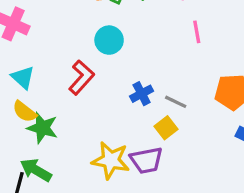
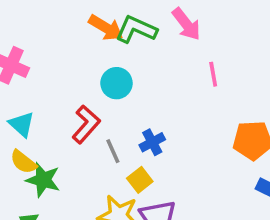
gray line: (176, 102) -> (113, 151), moved, turned 40
yellow square: (166, 128) -> (140, 180), moved

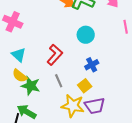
cyan circle: (117, 83) -> (86, 35), moved
gray line: (113, 151) -> (59, 81), moved

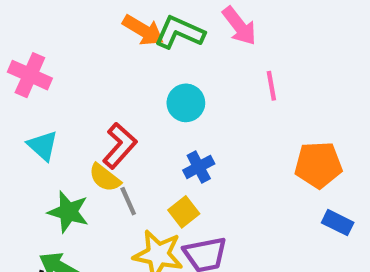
yellow semicircle: (20, 76) -> (105, 178), moved

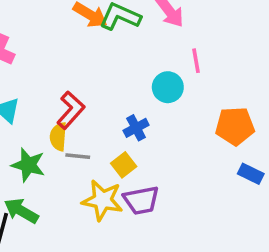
cyan circle: (186, 103) -> (168, 87), moved
yellow semicircle: (105, 178) -> (58, 137), turned 56
gray line: (128, 201) -> (78, 156), turned -60

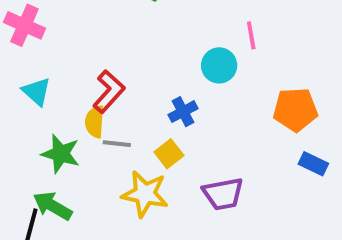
purple trapezoid: (141, 200) -> (223, 194), moved

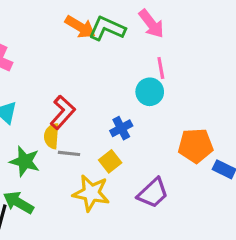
pink line: (251, 35) -> (161, 68), moved
orange pentagon: (295, 110) -> (196, 146), moved
purple trapezoid: (223, 194) -> (153, 193), turned -32

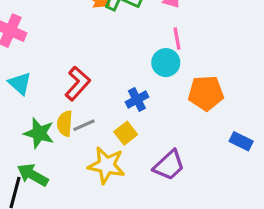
yellow semicircle: (52, 136) -> (65, 124), moved
orange pentagon: (196, 146) -> (206, 93), moved
gray line: (69, 153) -> (84, 125), turned -30

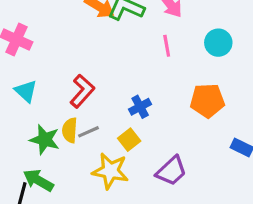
pink line: (177, 39) -> (167, 46), moved
cyan circle: (166, 63) -> (218, 43), moved

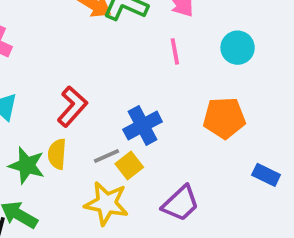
blue cross: (140, 107) -> (143, 126), size x1.4
gray line: (88, 132) -> (106, 156), moved

